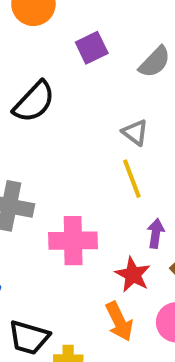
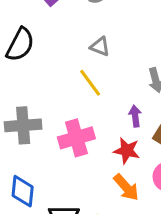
yellow line: (132, 179) -> (90, 83), moved

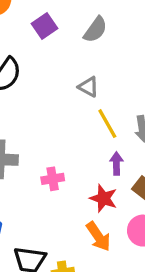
yellow line: (90, 83) -> (107, 124), moved
pink cross: (76, 138) -> (53, 179), size x0.6

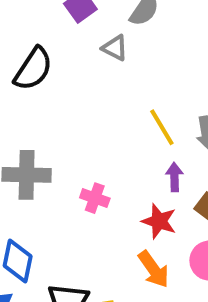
gray triangle: (89, 87) -> (115, 48), moved
pink cross: (53, 179) -> (95, 198), turned 30

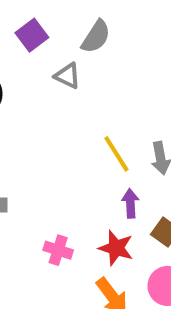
pink cross: (95, 198) -> (58, 250), moved

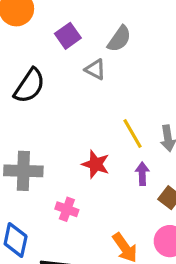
red star: (116, 248) -> (96, 164), moved
pink cross: (58, 250) -> (67, 209), moved

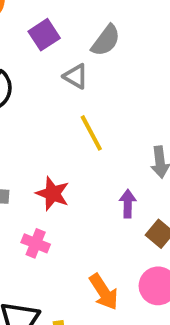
yellow line: (132, 134) -> (91, 133), moved
red star: (96, 164) -> (53, 194), moved

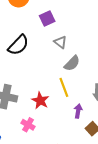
gray semicircle: (106, 41) -> (72, 63), moved
yellow line: (91, 133) -> (64, 87), moved

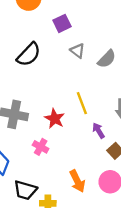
gray semicircle: (72, 63) -> (107, 59), moved
purple arrow: (78, 111) -> (99, 131), turned -40

